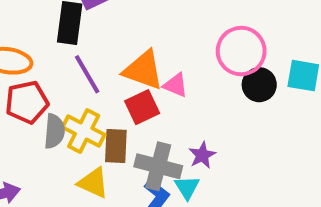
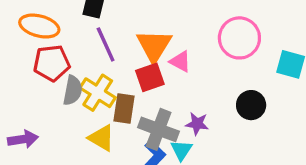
orange triangle: (143, 70) -> (154, 46), turned 36
black circle: (259, 85) -> (251, 105), moved
purple star: (202, 155) -> (197, 124), turned 30

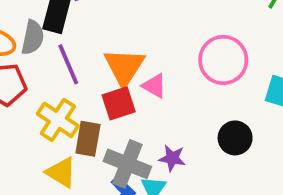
gray semicircle: (73, 90) -> (33, 37), moved

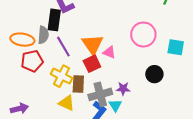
gray cross: (127, 164) -> (100, 94), turned -30

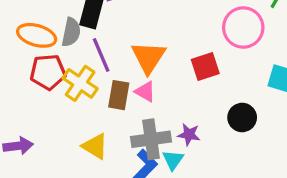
pink circle: (143, 34) -> (243, 28), moved
pink triangle: (109, 52) -> (145, 91), moved
red square: (92, 64) -> (205, 67), moved
yellow cross: (62, 76) -> (80, 83), moved
brown rectangle: (78, 84) -> (119, 95), moved

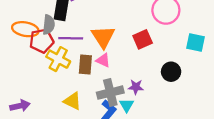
purple line: (101, 55) -> (71, 38), turned -60
red pentagon: (48, 72) -> (42, 41), moved

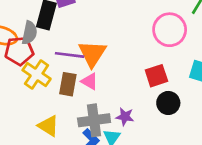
purple line: (71, 38) -> (70, 55), moved
red square: (143, 39) -> (156, 76), moved

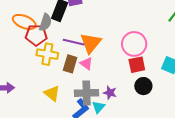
pink circle: (170, 30) -> (134, 44), moved
yellow cross: (37, 75) -> (47, 54), turned -30

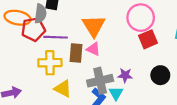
purple line: (74, 42) -> (56, 37), moved
yellow cross: (47, 54) -> (50, 63), moved
black circle: (143, 86) -> (160, 75), moved

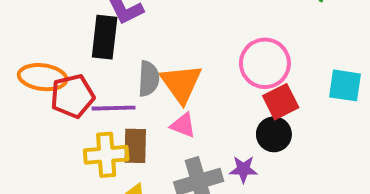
gray semicircle: (40, 14) -> (149, 79), moved
brown rectangle: (76, 53) -> (135, 146), moved
black circle: (160, 75) -> (274, 134), moved

